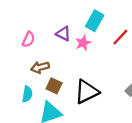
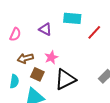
cyan rectangle: (95, 21) -> (72, 18), turned 66
pink star: (83, 43) -> (51, 57), moved

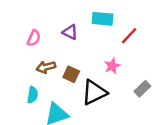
pink star: (51, 57) -> (112, 66), moved
brown square: (37, 74) -> (71, 74), moved

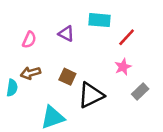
pink star: (112, 66) -> (123, 67), moved
brown arrow: (46, 67) -> (31, 73), moved
cyan semicircle: (33, 95) -> (12, 88), moved

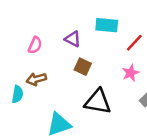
brown square: (67, 77) -> (83, 67), moved
black triangle: (91, 95) -> (98, 102), turned 36

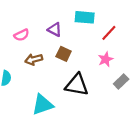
pink semicircle: (35, 45) -> (22, 35), turned 40
brown arrow: (36, 79) -> (34, 59), moved

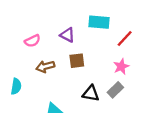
brown square: (64, 54) -> (77, 61), turned -32
gray rectangle: (121, 81) -> (115, 90), moved
black triangle: (77, 85) -> (91, 93), size x0.7

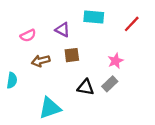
red line: (125, 38) -> (132, 24), moved

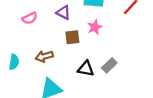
brown arrow: (41, 61) -> (44, 56), moved
pink star: (116, 61) -> (95, 27), moved

